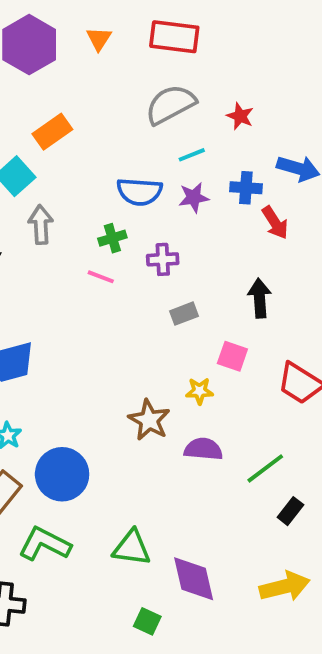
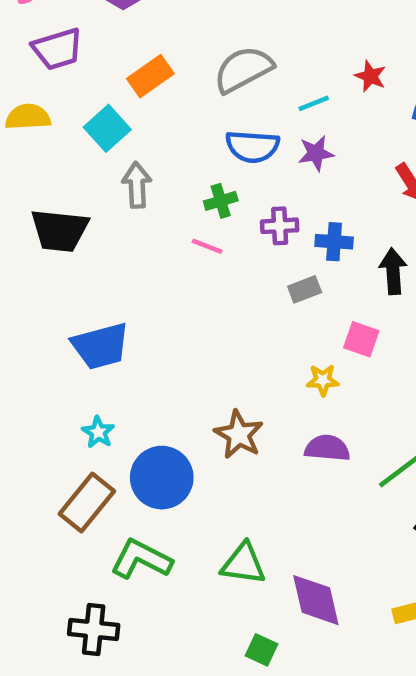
gray semicircle: (170, 105) -> (243, 69), moved
red star: (240, 116) -> (370, 76), moved
blue cross: (246, 188) -> (334, 242), moved
brown star: (149, 420) -> (239, 434), moved

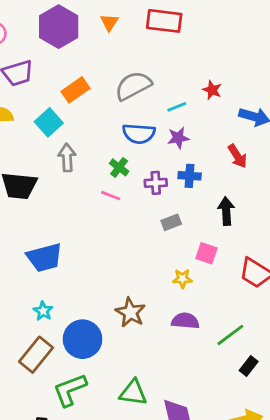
green cross: (221, 201) -> (119, 167), turned -36
blue cross: (334, 242) -> (190, 176), moved
green L-shape: (141, 559) -> (70, 390), turned -48

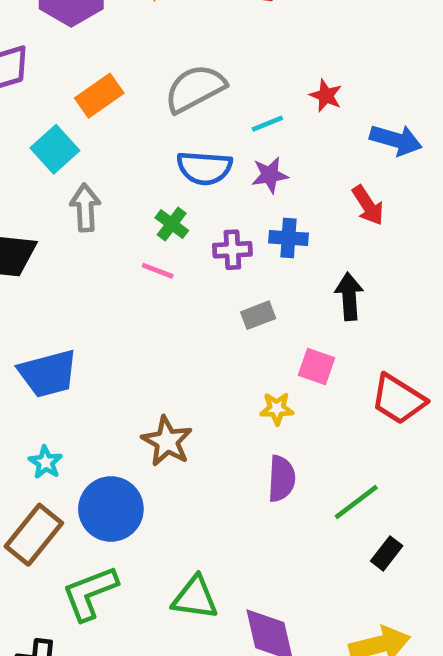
brown star: (130, 312) -> (167, 441), moved
purple semicircle: (185, 321) -> (281, 479), turned 88

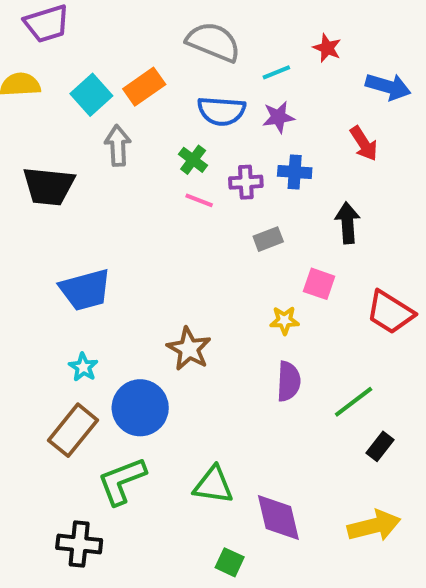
gray semicircle: (195, 89) -> (213, 42), turned 50
orange rectangle: (99, 96) -> (144, 87), moved
pink line: (158, 271) -> (199, 200), moved

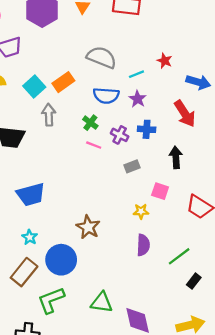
purple star: (278, 117) -> (138, 99), turned -30
red arrow: (364, 144) -> (185, 114), size x1.4
purple cross: (246, 182) -> (120, 135), turned 30

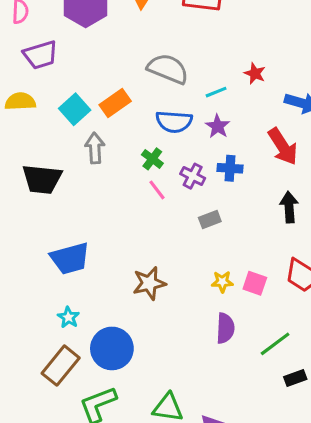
pink line: (94, 145) -> (157, 190), turned 32
black arrow: (176, 157) -> (289, 207), moved
pink square: (160, 191) -> (255, 283), moved
brown star: (88, 227) -> (149, 283), moved, turned 30
black rectangle: (194, 281) -> (295, 378), turned 32

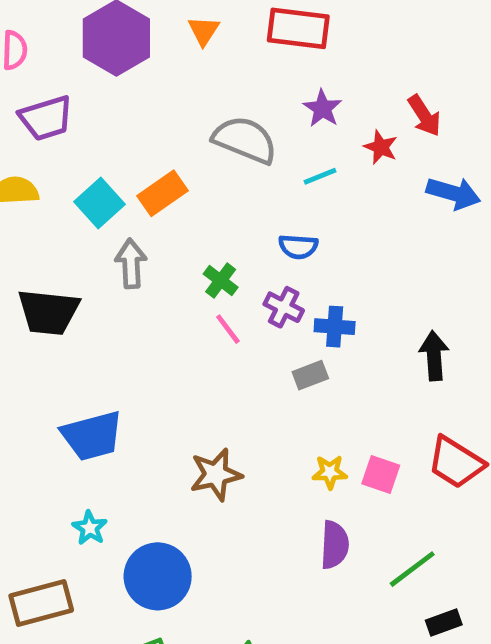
blue semicircle: (174, 122) -> (298, 247), moved, size x0.7
purple star: (218, 126) -> (322, 108), moved
red arrow: (283, 146) -> (424, 116), moved, size x0.7
blue cross: (230, 168) -> (335, 327), moved
brown rectangle: (61, 366) -> (41, 603), moved, turned 36

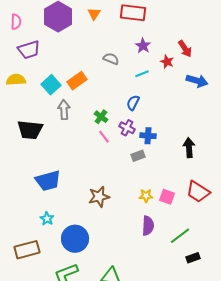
gray semicircle: (245, 140) -> (111, 59), size x0.6
blue semicircle: (298, 247) -> (133, 103), turned 112

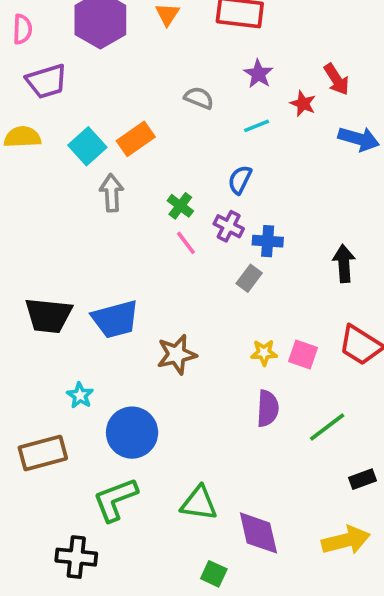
black trapezoid: (30, 130) -> (48, 315), moved
gray rectangle: (138, 156) -> (249, 278), turned -32
blue trapezoid: (48, 181) -> (115, 319), moved
black rectangle: (193, 258) -> (362, 479), moved

